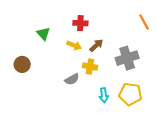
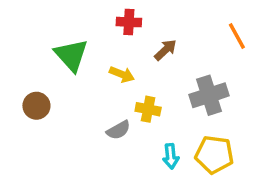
red cross: (80, 23) -> (129, 22), moved
green triangle: (43, 34) -> (71, 55), size x1.5
brown arrow: (96, 45) -> (165, 50), moved

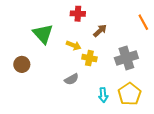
yellow cross: (148, 109) -> (89, 58), moved
yellow pentagon: (214, 155) -> (130, 94), turned 30

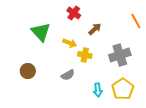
red cross: (78, 14) -> (74, 13), turned 32
brown circle: (22, 64) -> (28, 71), moved

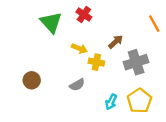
brown arrow: (95, 29) -> (116, 42), moved
green triangle: (41, 32) -> (51, 22), moved
cyan arrow: (98, 90) -> (111, 102), turned 32

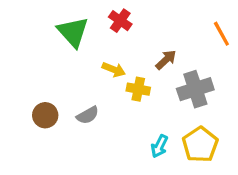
gray semicircle: (77, 85) -> (88, 115), moved

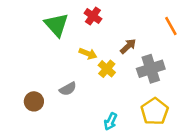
yellow cross: (138, 89) -> (107, 69), turned 30
brown circle: (45, 115) -> (34, 101), moved
cyan arrow: (159, 146) -> (111, 122), moved

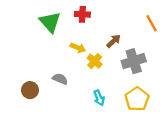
red cross: (93, 16) -> (82, 14), turned -32
gray semicircle: (68, 89) -> (60, 79), turned -128
cyan arrow: (111, 122) -> (99, 98), moved, turned -48

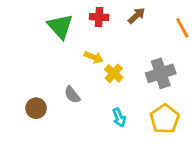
brown arrow: (114, 41) -> (137, 16), moved
gray semicircle: (60, 79) -> (72, 95), turned -152

